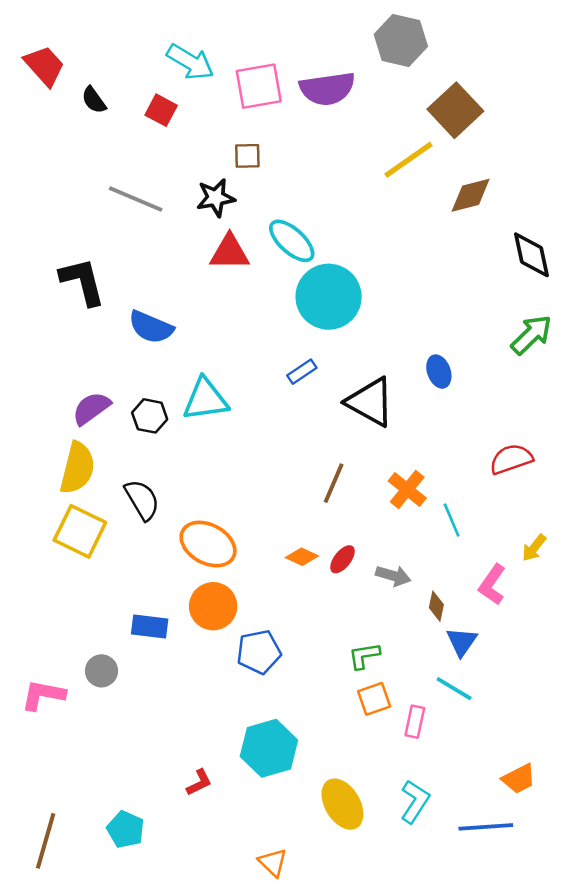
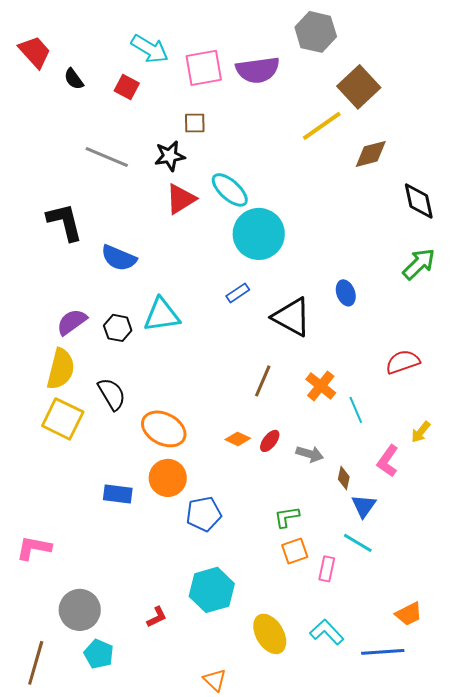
red triangle: (230, 252) -> (181, 199), turned -32
gray circle: (101, 671) -> (80, 610), moved, size x1.6
cyan L-shape: (415, 802) -> (327, 632), turned -76

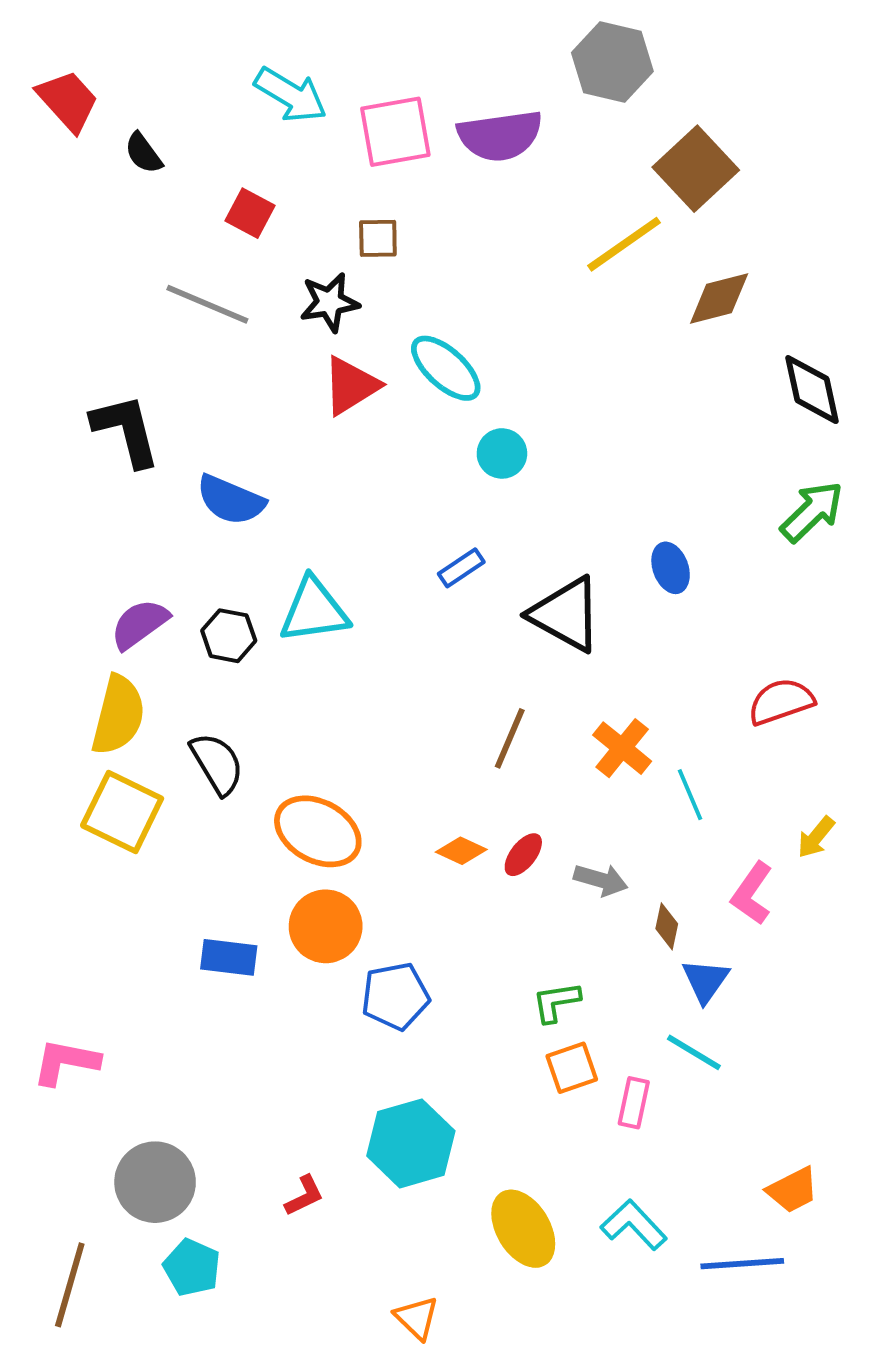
red square: (127, 87) -> (250, 213), moved
cyan circle: (259, 234) -> (502, 453), size x0.5

